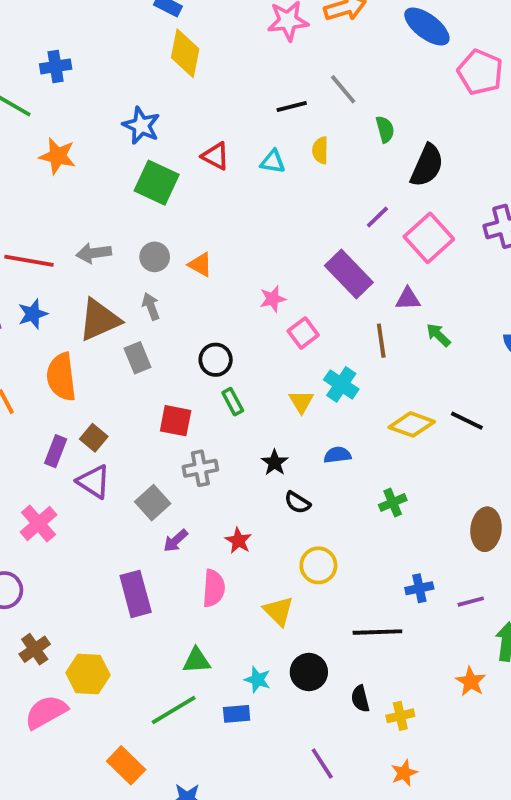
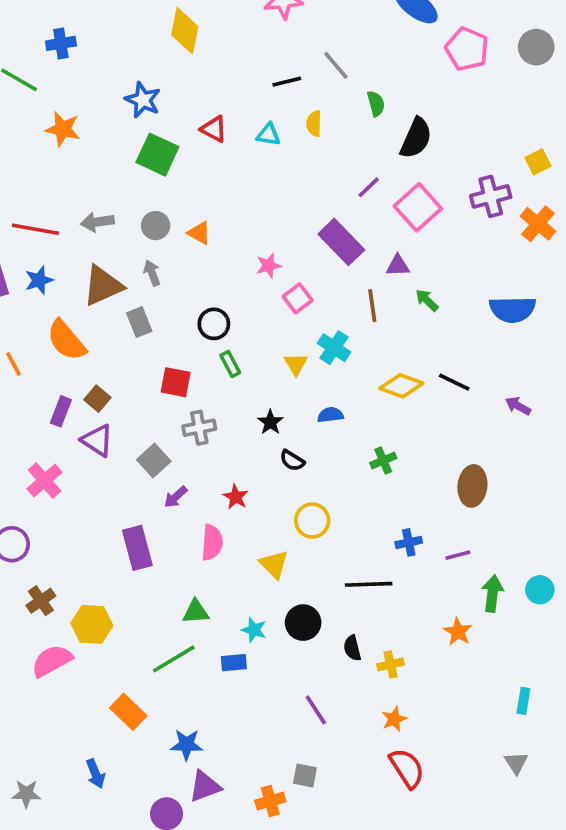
orange semicircle: (61, 377) -> (66, 340), turned -33

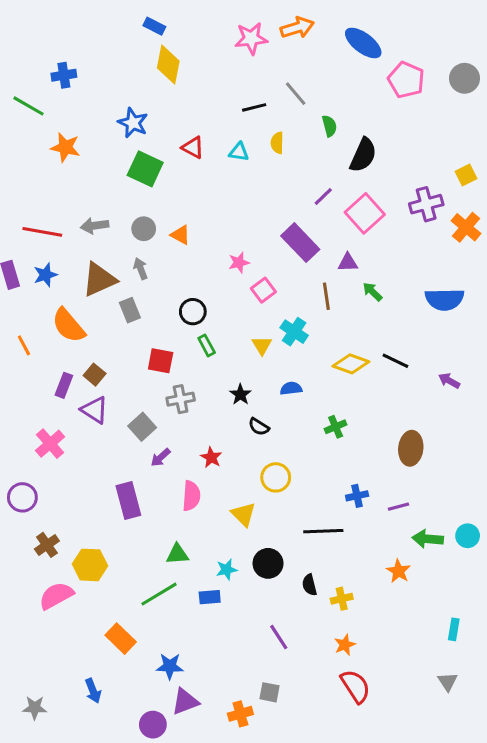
green arrow: (492, 593) -> (428, 539), turned -92
cyan star: (254, 630) -> (227, 570), turned -30

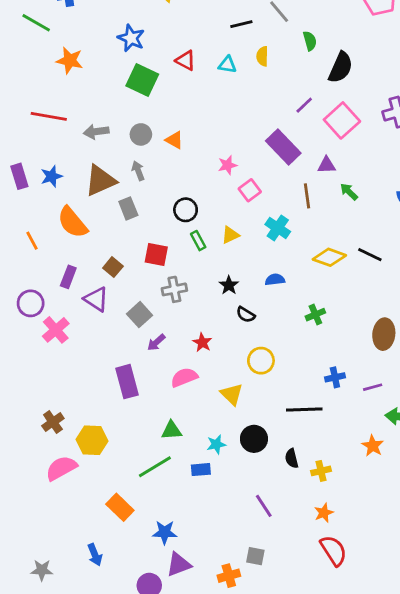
red line: (42, 232) -> (49, 116), moved
yellow triangle: (262, 345) -> (230, 235), moved, turned 36
brown square: (95, 375) -> (113, 267), moved
pink semicircle: (191, 496) -> (184, 377), turned -116
purple circle: (22, 497) -> (31, 303), moved

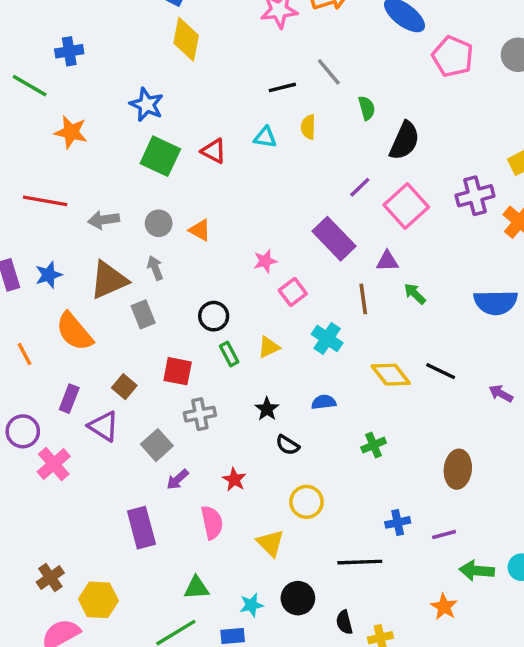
red triangle: (186, 60) -> (214, 151), moved
yellow diamond: (329, 257) -> (391, 375), turned 32
pink semicircle: (184, 377) -> (212, 522), turned 100

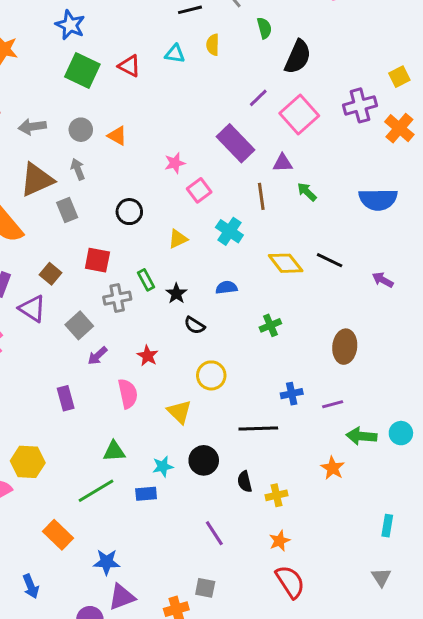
green rectangle: (229, 354) -> (146, 280), moved
purple rectangle: (141, 528) -> (66, 398), size x0.7

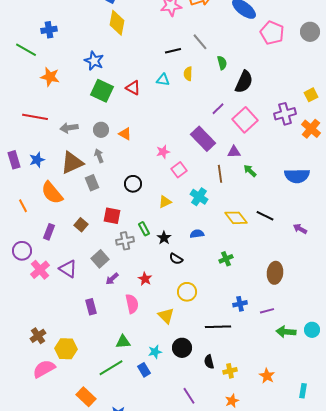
purple triangle: (32, 309) -> (68, 269), moved
orange star: (333, 468) -> (267, 376), moved
blue rectangle: (146, 494) -> (144, 370), turned 64

